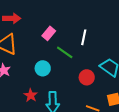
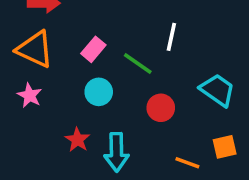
pink rectangle: (49, 33) -> (93, 49), moved
red circle: (87, 77) -> (161, 108), moved

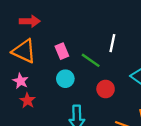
pink rectangle: (93, 49) -> (62, 51), turned -63
red star: (77, 140) -> (27, 101), moved

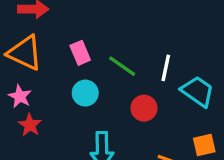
white line: (112, 43) -> (166, 68), moved

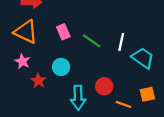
cyan circle: (85, 93) -> (61, 67), moved
red circle: (144, 108) -> (104, 86), moved
red star: (30, 125) -> (38, 81), moved

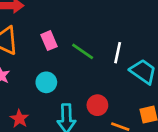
red star: (38, 81) -> (19, 119), moved

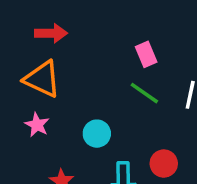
pink rectangle: (49, 41) -> (146, 54), moved

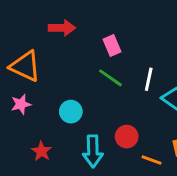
red arrow: (51, 33) -> (62, 28), moved
pink star: (37, 125) -> (21, 104), turned 30

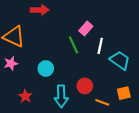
pink rectangle: (112, 46) -> (86, 28), moved, turned 64
green line: (110, 78) -> (74, 45), turned 30

